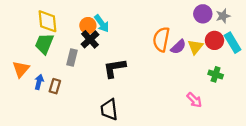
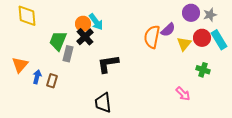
yellow diamond: (47, 21) -> (27, 16), moved
green trapezoid: (44, 44) -> (58, 41), moved
purple semicircle: (178, 47) -> (168, 30), moved

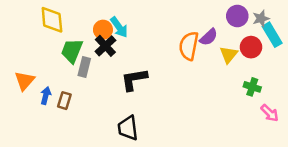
yellow diamond: (27, 16) -> (52, 20), moved
cyan rectangle: (219, 40) -> (272, 35), moved
pink arrow: (183, 94) -> (270, 113), moved

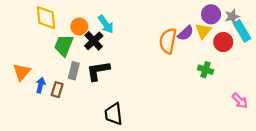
orange circle: (103, 30) -> (79, 27), moved
yellow triangle: (229, 55) -> (203, 31), moved
gray rectangle: (84, 67) -> (74, 71), moved
black L-shape: (134, 79) -> (98, 71), moved
green cross: (252, 87) -> (206, 70), moved

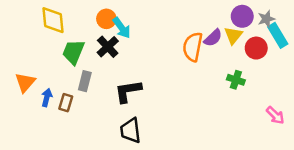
orange circle: (79, 27) -> (106, 19), moved
black L-shape: (98, 71) -> (128, 91), moved

